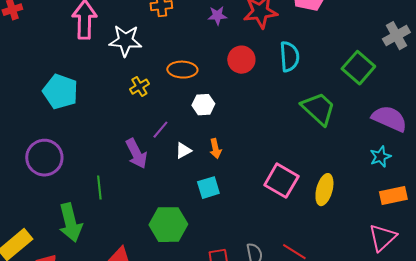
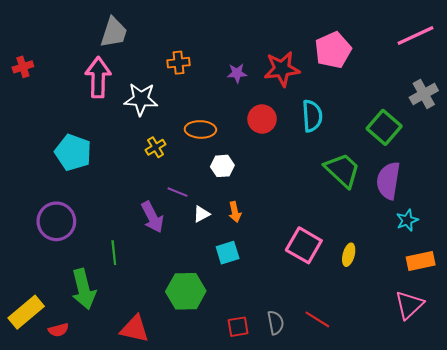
purple semicircle: (389, 119) -> (388, 181), moved, turned -105
purple line: (160, 130) -> (177, 192), turned 72
yellow ellipse: (324, 190) -> (349, 255), size x0.7

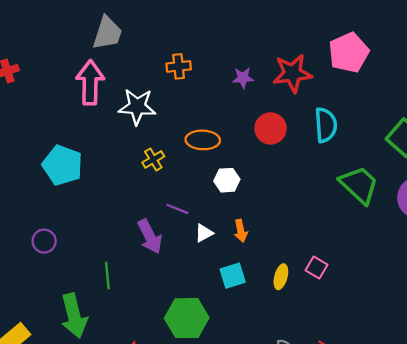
purple circle: (56, 221) -> (44, 241), size x0.6
pink square: (304, 245) -> (317, 268), size x0.6
yellow ellipse: (349, 255) -> (281, 277), moved

